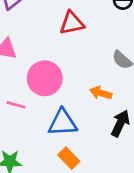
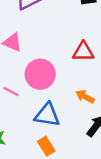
red triangle: (72, 23) -> (83, 52), moved

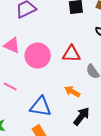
pink circle: (40, 74) -> (38, 56), moved

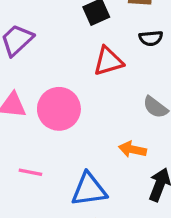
red triangle: (71, 54) -> (108, 61), moved

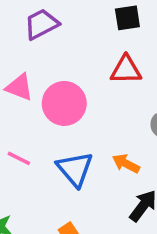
blue triangle: (89, 190) -> (75, 169), moved, turned 42

